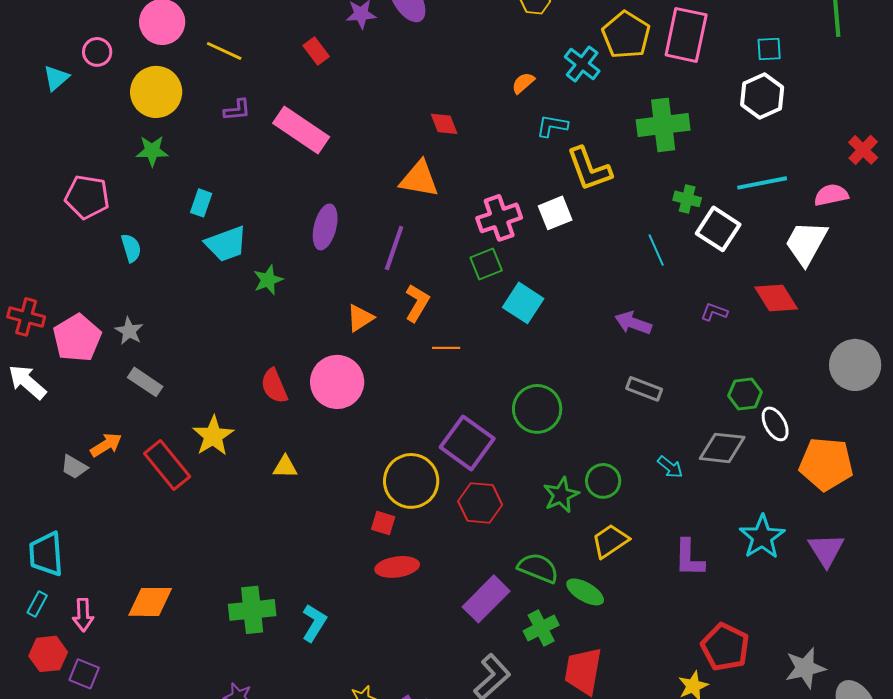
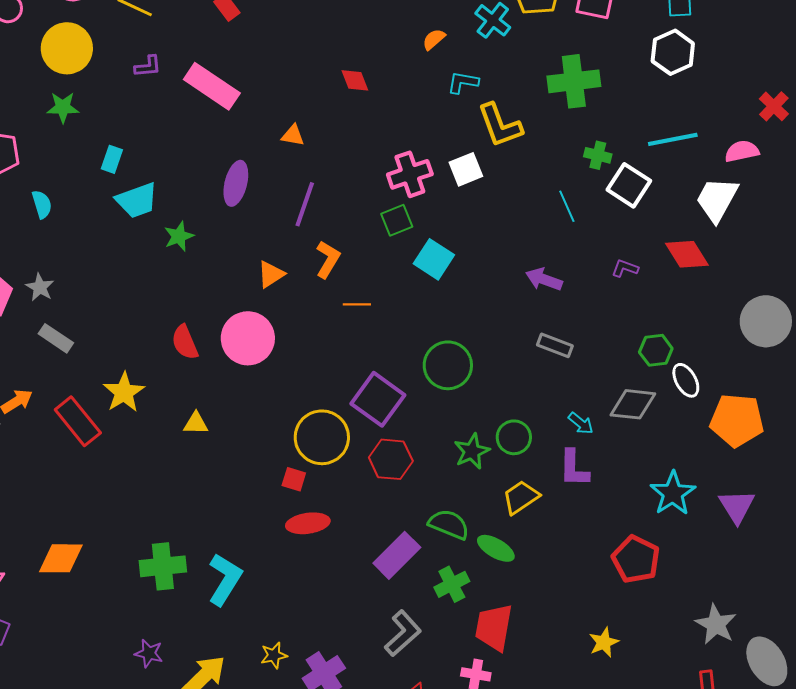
orange triangle: (419, 179) -> (293, 135), moved, size x0.6
purple L-shape: (689, 558) -> (574, 468), moved
cyan L-shape: (314, 623) -> (225, 579), size x1.4
red pentagon: (725, 647) -> (636, 559), moved
gray star: (805, 668) -> (716, 624), turned -30

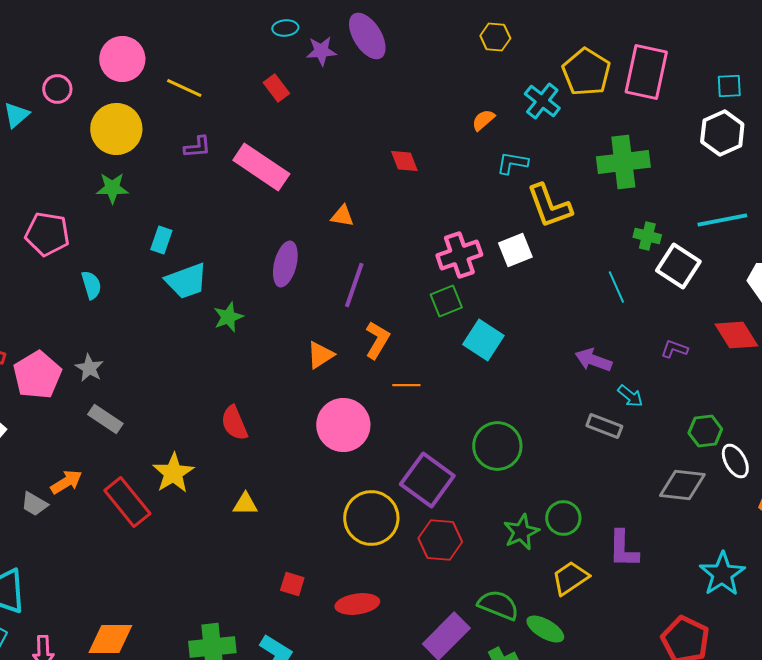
pink circle: (248, 338) -> (343, 425), moved
cyan arrow: (581, 423) -> (630, 396), moved
red square: (294, 479) -> (292, 584), moved

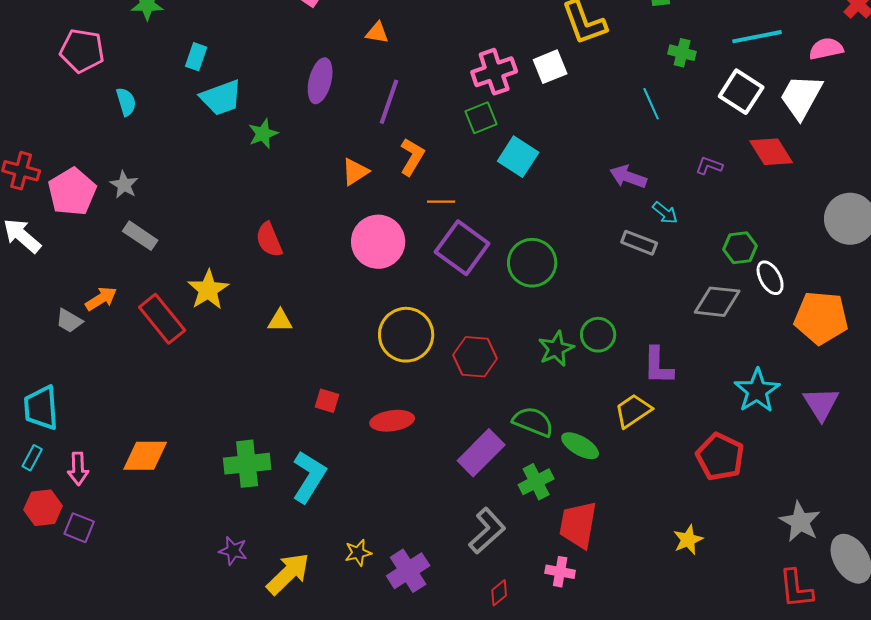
white square: (678, 266) -> (741, 92), moved
purple square: (427, 480) -> (462, 248), moved
yellow trapezoid: (570, 578) -> (633, 411), moved

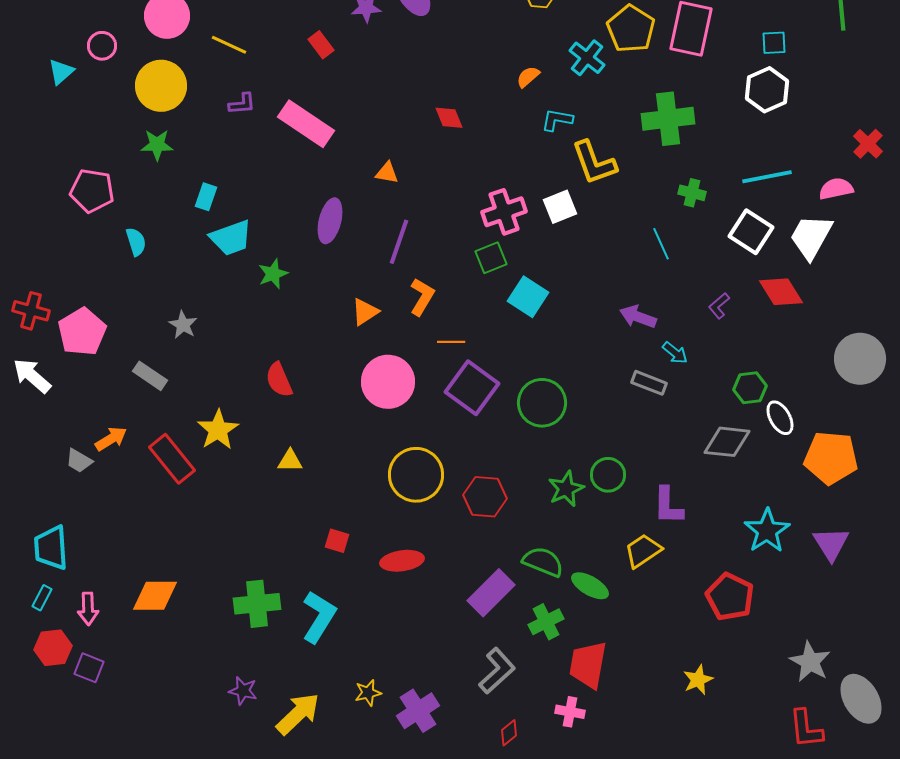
purple L-shape: (709, 166) -> (719, 306), turned -60
gray star: (124, 185) -> (183, 325), moved

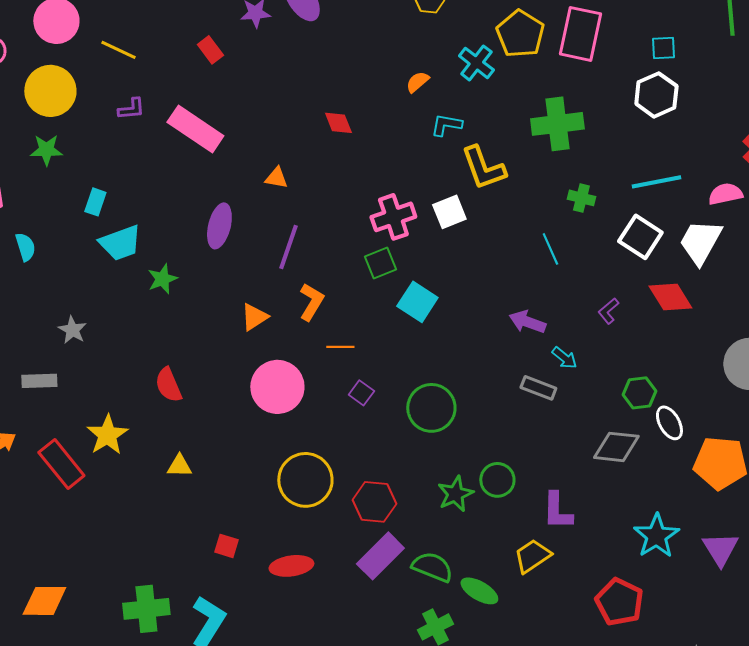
gray rectangle: (150, 376) -> (39, 381), turned -36
purple square: (472, 388) -> (361, 393), size x0.5
purple rectangle: (491, 593) -> (380, 556), moved

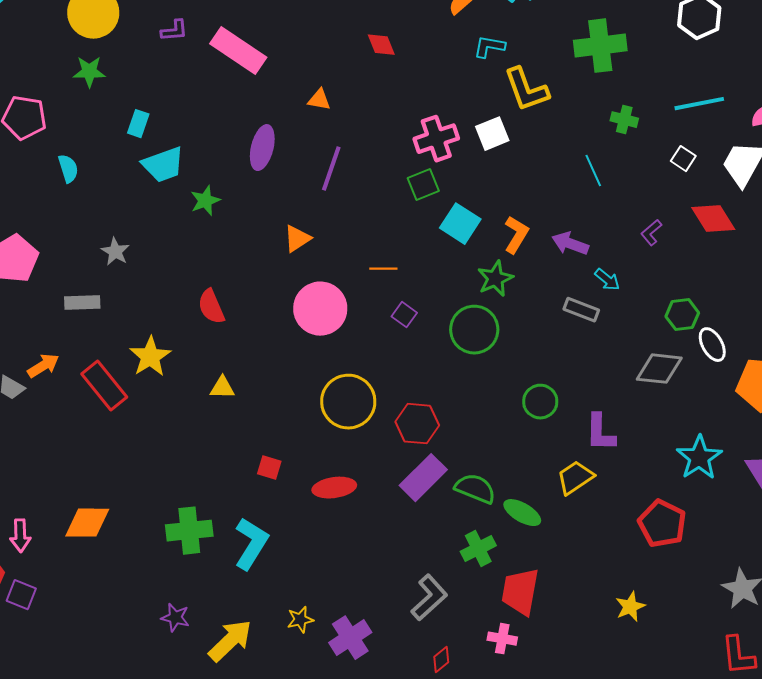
white square: (640, 237) -> (683, 159), size x0.6
orange L-shape: (311, 302) -> (516, 235), moved
green star: (455, 494) -> (495, 279), moved

